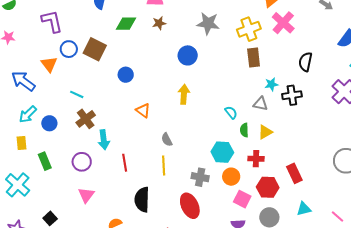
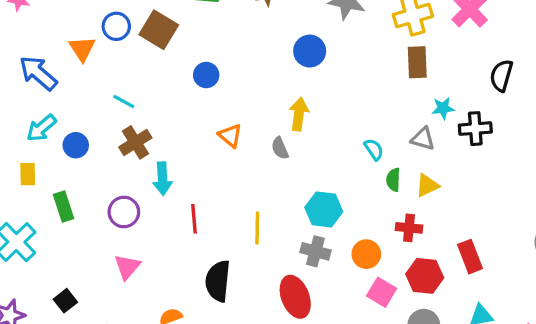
gray semicircle: (167, 140) -> (280, 148), moved
cyan hexagon: (222, 152) -> (324, 209), moved

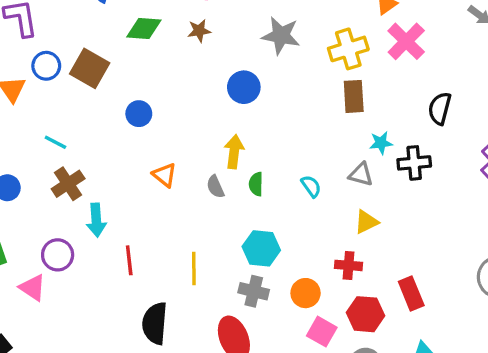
green semicircle: (393, 180) -> (256, 184), moved
pink triangle: (127, 267) -> (32, 288), moved, turned -36

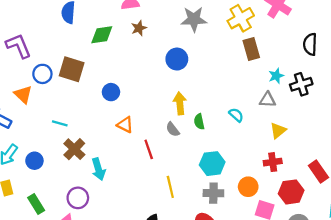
orange triangle: (165, 175) -> (125, 125), moved
red line: (129, 260) -> (149, 149), moved

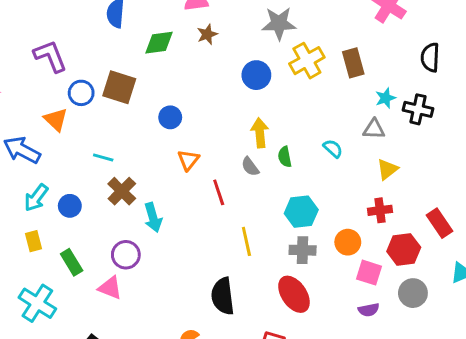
yellow cross: (241, 18) -> (307, 61), moved
black cross: (301, 84) -> (418, 109), turned 30
orange triangle: (125, 125) -> (188, 160), turned 42

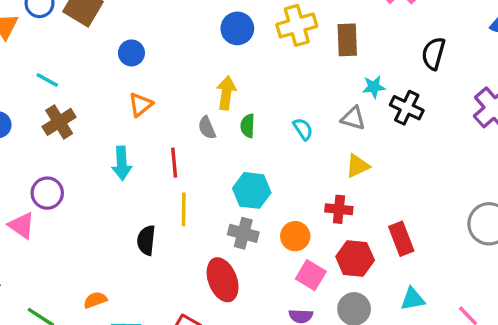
red line: (219, 192) -> (174, 163), moved
cyan arrow: (153, 218) -> (122, 163), moved
black semicircle: (223, 296) -> (146, 240), moved, size x0.7

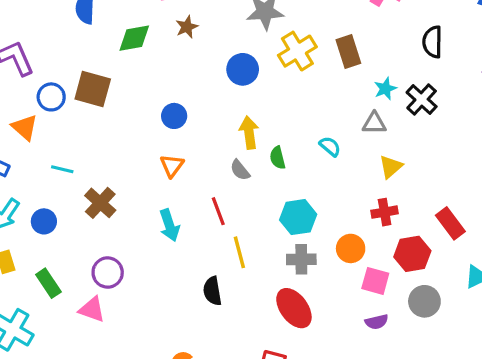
blue circle: (131, 53) -> (174, 116), moved
cyan line: (47, 80) -> (62, 169), moved
black cross: (407, 108) -> (422, 99), turned 32

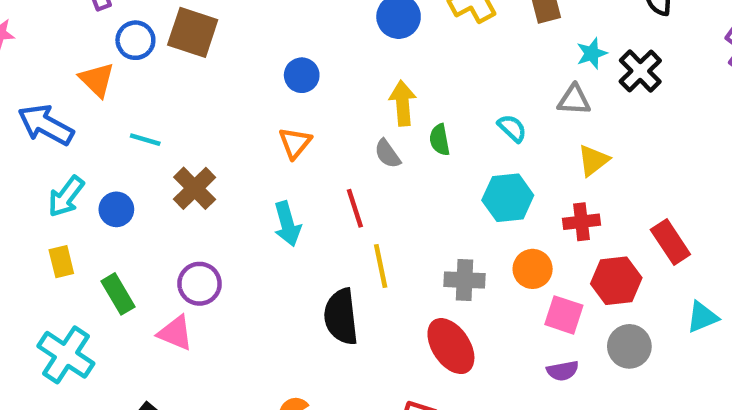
cyan hexagon: (298, 217) -> (508, 198), moved
black semicircle: (212, 291) -> (341, 317), size x1.4

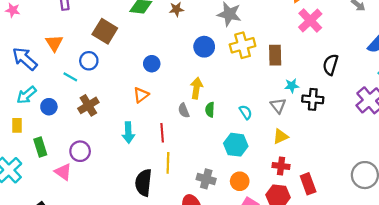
blue circle: (135, 40) -> (89, 61), moved
black cross: (640, 71) -> (313, 99), turned 36
gray triangle: (574, 100) -> (278, 106), turned 35
red cross: (581, 222) -> (281, 166), moved

